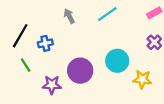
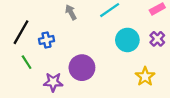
cyan circle: (117, 61) -> (127, 40), moved
yellow star: (142, 79) -> (145, 77), turned 30

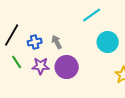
gray arrow: (71, 12) -> (57, 42), moved
purple star: (53, 82) -> (41, 66), moved

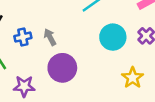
purple star: (41, 66) -> (24, 86), moved

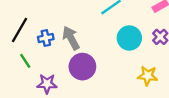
gray arrow: (50, 37) -> (71, 38), size x1.5
yellow star: (133, 78) -> (148, 76), turned -30

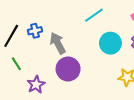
blue cross: (46, 38) -> (35, 31), moved
purple star: (47, 84) -> (36, 84), turned -30

